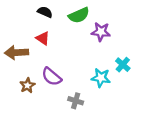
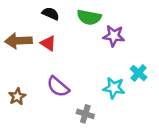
green semicircle: (79, 15) -> (89, 17), turned 35
brown arrow: (16, 53) -> (18, 41), moved
brown star: (27, 85) -> (17, 97), moved

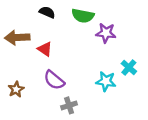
red triangle: (48, 43) -> (45, 49), moved
gray cross: (85, 114) -> (69, 105), moved, turned -35

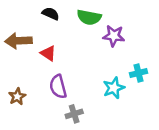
cyan cross: (129, 67) -> (139, 73), turned 35
purple semicircle: (54, 80) -> (58, 87), turned 35
cyan star: (106, 81) -> (114, 88), turned -30

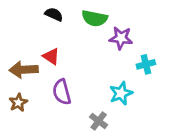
brown arrow: (18, 41) -> (24, 70), moved
cyan cross: (139, 73) -> (146, 64), moved
gray cross: (74, 114) -> (99, 121), moved, turned -35

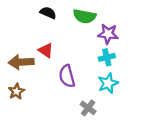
cyan cross: (146, 64) -> (107, 57), moved
purple semicircle: (62, 92) -> (67, 76), moved

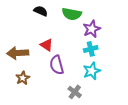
purple star: (108, 34) -> (92, 29), turned -30
red triangle: (46, 50) -> (47, 45), moved
brown star: (16, 91) -> (23, 78), moved

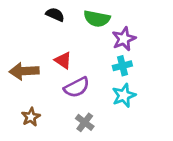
purple semicircle: (57, 65) -> (77, 87), turned -102
brown star: (23, 78) -> (31, 117), moved
gray cross: (75, 92) -> (85, 122), moved

